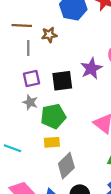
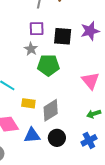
yellow rectangle: (52, 142) -> (28, 103), moved

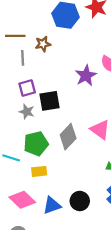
black square: (63, 36) -> (50, 101), moved
green pentagon: (48, 65) -> (36, 144), moved
gray diamond: (51, 110) -> (68, 137), moved

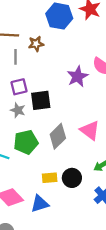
yellow rectangle: (39, 171) -> (50, 178), moved
black circle: (80, 201) -> (72, 178), moved

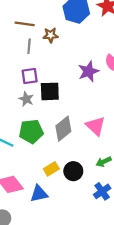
yellow rectangle: (50, 178) -> (51, 169), turned -32

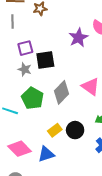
gray line: (29, 46) -> (12, 22), moved
green pentagon: (31, 131) -> (33, 98), turned -30

